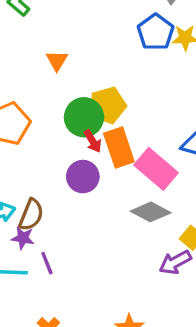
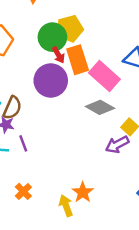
purple circle: (83, 177) -> (51, 81), size x1.4

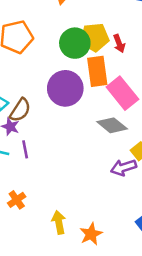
red arrow: (58, 55) -> (119, 44), moved
orange star: (83, 192) -> (91, 234), moved

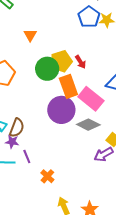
purple circle: (65, 88) -> (61, 110), moved
orange cross: (17, 200) -> (47, 176), moved

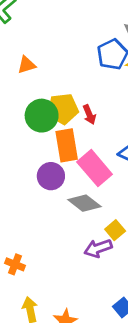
orange triangle: (30, 35) -> (27, 65), turned 32
purple circle: (61, 110) -> (51, 176), size x0.7
orange cross: (47, 176) -> (15, 264), turned -32

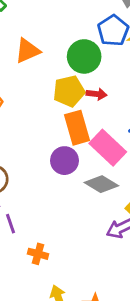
orange triangle: (27, 65) -> (27, 51), size x1.4
red arrow: (89, 115) -> (97, 94), turned -54
green circle: (42, 116) -> (84, 56), moved

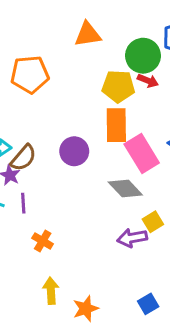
red arrow: (97, 94) -> (148, 81), moved
purple circle: (64, 161) -> (74, 151), moved

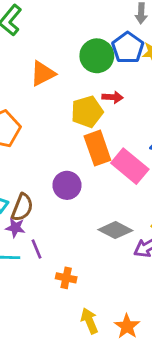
green circle: (143, 56) -> (97, 56), moved
gray diamond: (125, 188) -> (115, 230), moved

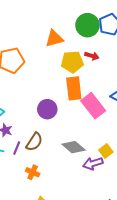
orange triangle: (43, 74) -> (54, 39), moved
brown semicircle: (22, 207) -> (34, 142), moved
purple line: (36, 249) -> (17, 148), turned 32

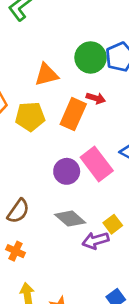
yellow pentagon: (72, 62) -> (30, 116), moved
orange rectangle: (74, 88) -> (73, 114), moved, turned 30
purple circle: (47, 109) -> (67, 171), moved

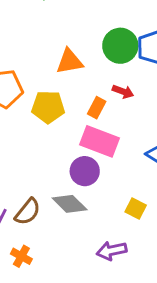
orange rectangle: (73, 114) -> (97, 108), size x0.6
pink rectangle: (97, 164) -> (99, 141), moved, turned -36
gray diamond: (70, 219) -> (70, 204), moved
yellow square: (113, 224) -> (136, 208), moved, turned -30

